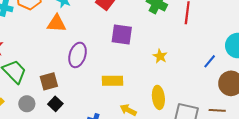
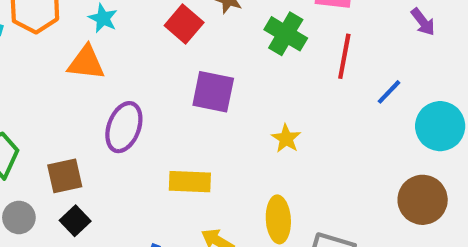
blue line: (210, 61) -> (389, 92), moved

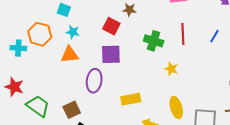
green cross: (286, 34) -> (154, 41), moved
red line: (344, 56) -> (183, 34), moved
purple square: (213, 92) -> (111, 54), moved

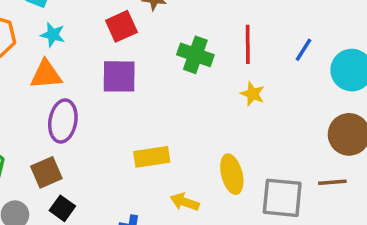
red square: (111, 26) -> (121, 26), turned 36
yellow star: (171, 69) -> (253, 94), moved
purple ellipse: (94, 81) -> (63, 121), moved

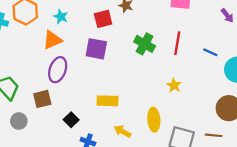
blue line: (304, 50) -> (210, 52), turned 72
orange triangle: (46, 75) -> (52, 40), turned -30
yellow star: (253, 94) -> (174, 85), moved
black square: (62, 208) -> (71, 120), moved

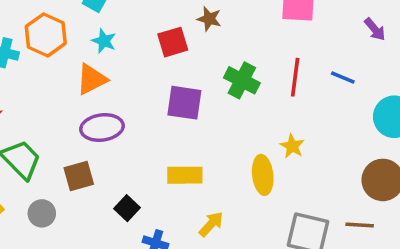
purple square: (96, 49) -> (184, 103), moved
blue line: (210, 52) -> (343, 77), moved
purple ellipse: (58, 70) -> (102, 128), turned 65
yellow ellipse: (154, 120) -> (263, 175), moved
yellow arrow: (122, 131) -> (211, 224), turned 105

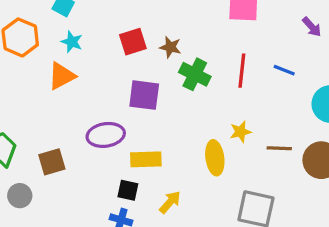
brown star: (209, 19) -> (170, 47), moved
purple ellipse: (102, 128) -> (106, 135), moved
yellow star: (292, 146) -> (240, 132), turned 30
black square: (127, 208) -> (128, 190), moved, turned -30
brown line: (360, 225) -> (279, 148), moved

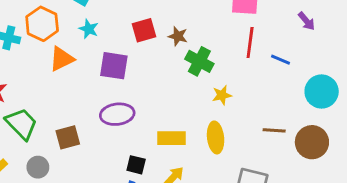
red line: (242, 71) -> (250, 43), moved
orange triangle: (62, 76) -> (62, 59), moved
purple square: (144, 95) -> (114, 66), moved
yellow star: (240, 132) -> (222, 95), moved
yellow rectangle: (146, 159) -> (171, 138), moved

